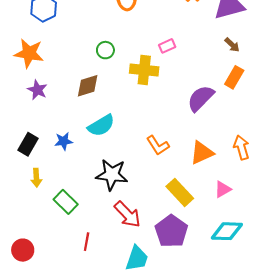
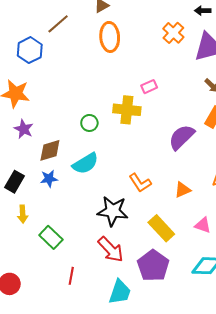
green circle: (105, 50) -> (89, 123), moved
brown diamond: (88, 86) -> (50, 150), moved
orange triangle: (202, 153) -> (183, 190), size x0.7
black star: (112, 175) -> (113, 211), moved
pink triangle: (223, 189) -> (203, 225), turned 48

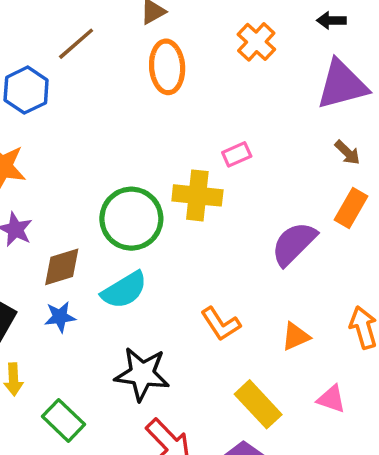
orange cross: (173, 33) -> (256, 42), moved
green circle: (89, 123) -> (131, 219), size x2.0
black star: (113, 211) -> (142, 374), moved

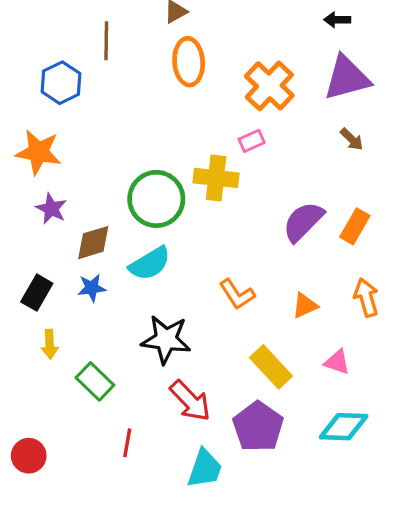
orange cross: (256, 42) -> (269, 86), moved, size x1.4
brown line: (76, 44) -> (106, 41), turned -48
orange rectangle: (351, 208) -> (355, 226), moved

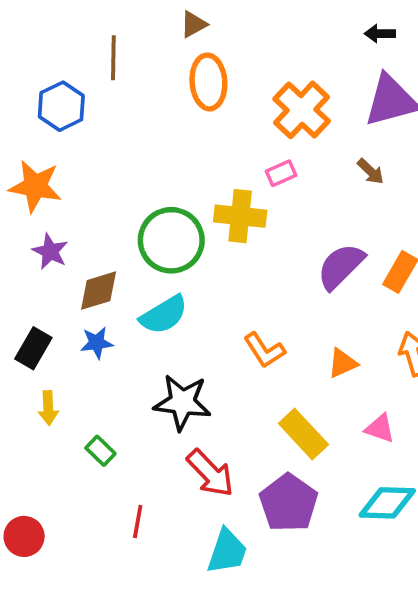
brown arrow: (352, 139) -> (371, 171), moved
green rectangle: (95, 381) -> (100, 451), size x0.7

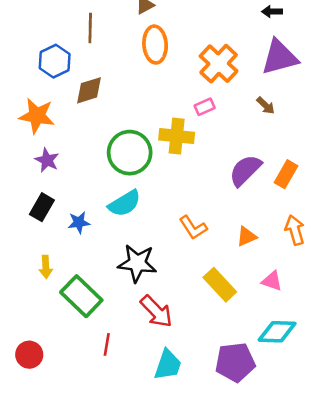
brown diamond: (99, 291) -> (89, 90), moved
black rectangle: (33, 348) -> (42, 207), moved
green rectangle: (100, 451) -> (81, 296), size x2.0
purple pentagon: (289, 503) -> (235, 362), moved, turned 30

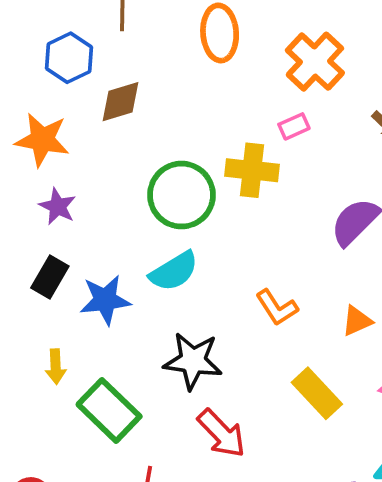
blue star: (79, 222) -> (105, 300), size x1.5

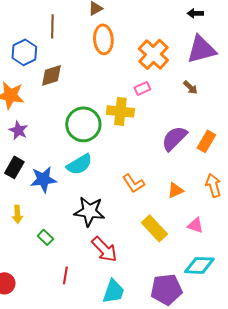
green rectangle: (109, 410) -> (45, 237), size x0.5

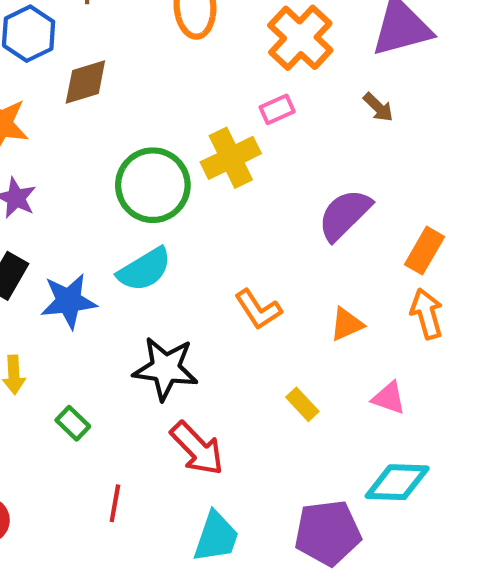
yellow cross: (120, 111) -> (231, 158), turned -32
orange rectangle: (206, 141) -> (425, 251), moved
yellow rectangle: (154, 228) -> (302, 404), size x0.6

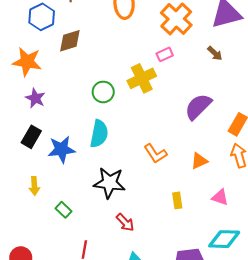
green circle: (153, 185) -> (103, 92), size x0.6
cyan semicircle: (144, 269) -> (99, 134), turned -48
yellow rectangle: (302, 404) -> (177, 200), turned 35
red arrow: (197, 448) -> (125, 222), size x0.7

